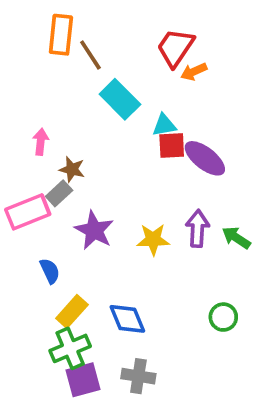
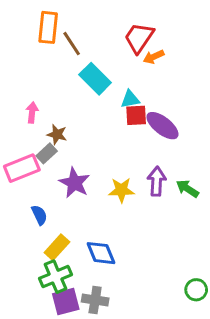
green circle: (223, 317) -> (196, 290), moved
gray cross: (138, 376) -> (95, 300), moved

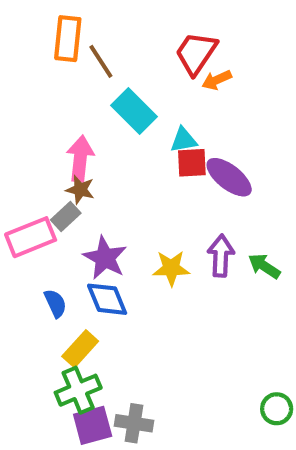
pink arrow: (32, 112) -> (80, 159), moved, size x1.5
blue diamond: (101, 253) -> (107, 299), moved

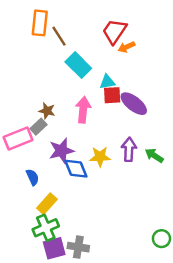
pink arrow: (80, 159) -> (83, 110), moved
purple star: (105, 258) -> (61, 151), turned 30
blue diamond: (107, 299) -> (76, 169), moved

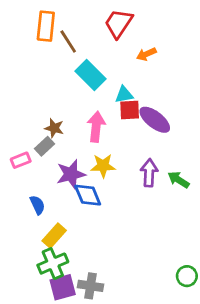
red trapezoid: (114, 31) -> (118, 23), moved
pink rectangle: (18, 139) -> (21, 160), size x0.6
yellow star: (100, 157) -> (103, 166), moved

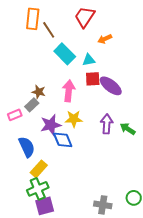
cyan triangle: (124, 95) -> (89, 60), moved
blue semicircle: (37, 205) -> (27, 147), size x1.5
gray cross: (91, 286) -> (103, 205), moved

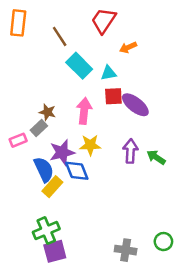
orange rectangle: (33, 19) -> (18, 23), moved
blue semicircle: (27, 147) -> (44, 169), moved
yellow rectangle: (39, 169) -> (52, 187), moved

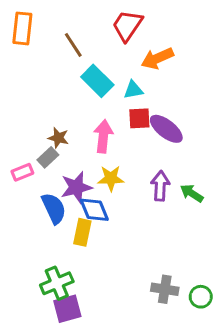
orange arrow: (128, 47) -> (157, 58), size x1.5
yellow rectangle: (52, 187) -> (82, 232), moved, turned -30
gray cross: (126, 250) -> (165, 289), moved

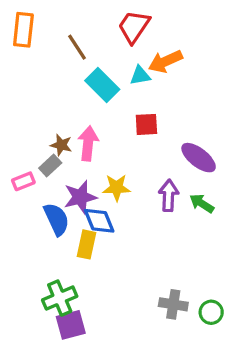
cyan triangle: (133, 90) -> (140, 76), moved
purple ellipse: (166, 129) -> (199, 158), moved
pink arrow: (103, 136) -> (88, 143), moved

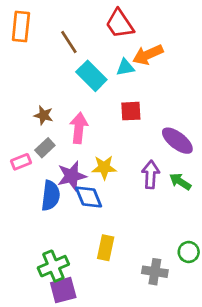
red trapezoid: (134, 27) -> (120, 24), turned -68
brown star: (61, 145) -> (44, 115), moved
blue semicircle: (57, 219) -> (51, 196), turned 32
yellow rectangle: (87, 244) -> (106, 248), moved
green circle: (211, 312) -> (189, 252), moved

